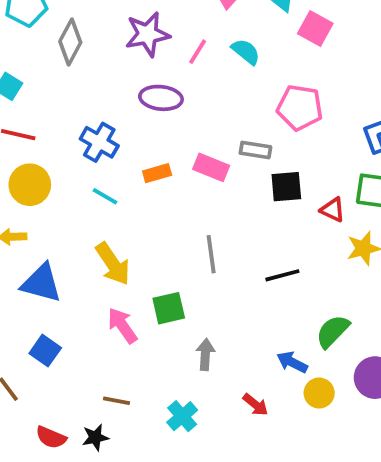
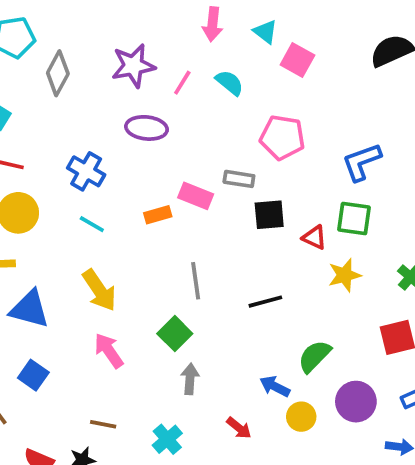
orange rectangle: (157, 173) -> (158, 215), moved
green square: (169, 308) -> (175, 334), moved, turned -32

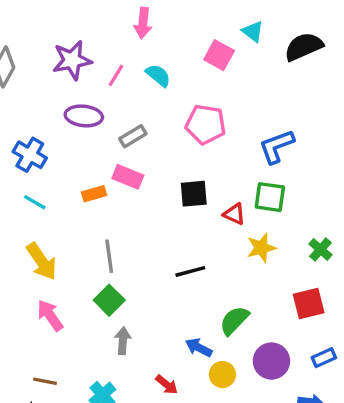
cyan triangle: (265, 32) -> (253, 31), moved
gray rectangle: (239, 179) -> (133, 136), moved, turned -40
gray line: (196, 281) -> (109, 256), moved

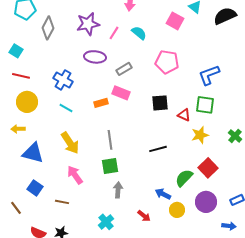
green square: (109, 300) -> (110, 166), turned 36
red square: (309, 304) -> (208, 168), moved, turned -30
brown line: (45, 381) -> (62, 202), moved

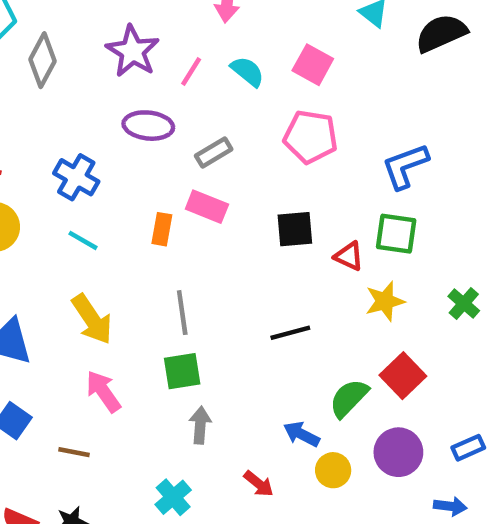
pink square: (175, 21) -> (313, 65), moved
purple star: (88, 24) -> (133, 51), turned -30
orange rectangle: (101, 103) -> (162, 229), turned -64

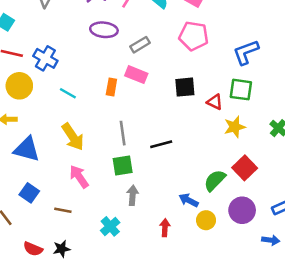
blue cross: (76, 177) -> (45, 58), moved
black line: (290, 333) -> (161, 144), moved
red arrow: (259, 484) -> (165, 228), turned -126
cyan cross: (173, 497) -> (110, 226), moved

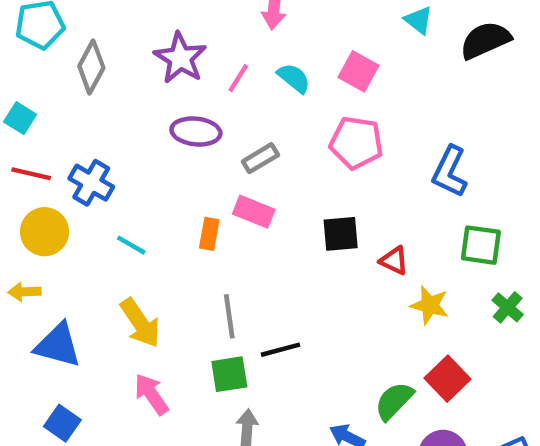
blue L-shape: (246, 52) -> (450, 172), turned -44
green square: (241, 90) -> (481, 245), moved
yellow star: (235, 127) -> (430, 305), turned 30
black line: (161, 144) -> (281, 350), moved

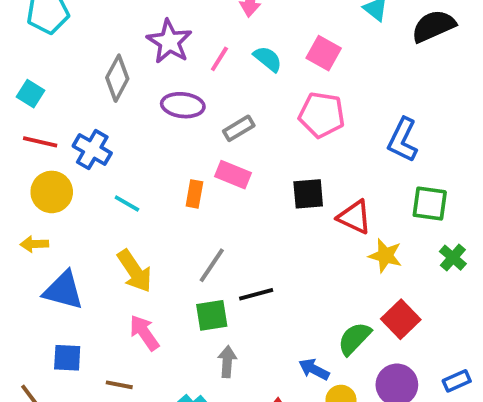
gray diamond: (91, 67) -> (117, 78), moved
red triangle: (394, 261) -> (354, 217), size x1.4
gray line: (229, 316) -> (212, 265), turned 42
blue square: (62, 423) -> (67, 358), turned -32

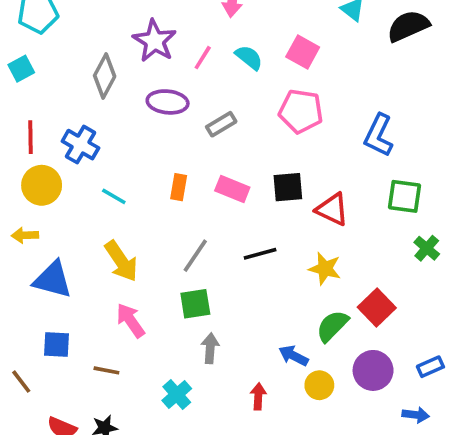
cyan square: (31, 94) -> (21, 69), moved, turned 30
red line: (40, 142) -> (31, 137), turned 76
pink rectangle: (233, 175) -> (232, 189), moved
yellow star: (385, 256) -> (325, 269), moved
black line: (256, 294) -> (260, 254), moved

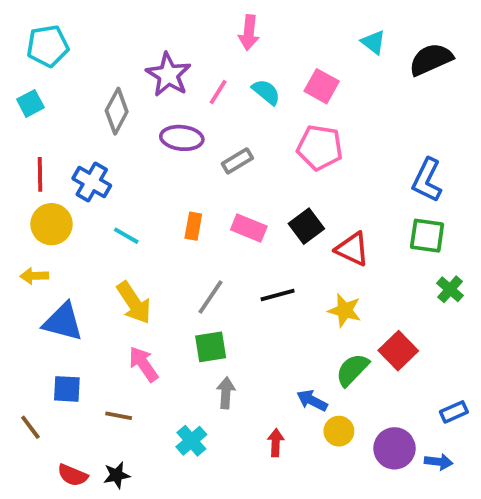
blue L-shape: (379, 135) -> (427, 180), moved
black square: (288, 187) -> (306, 226), turned -32
purple circle: (373, 370) -> (394, 448), moved

